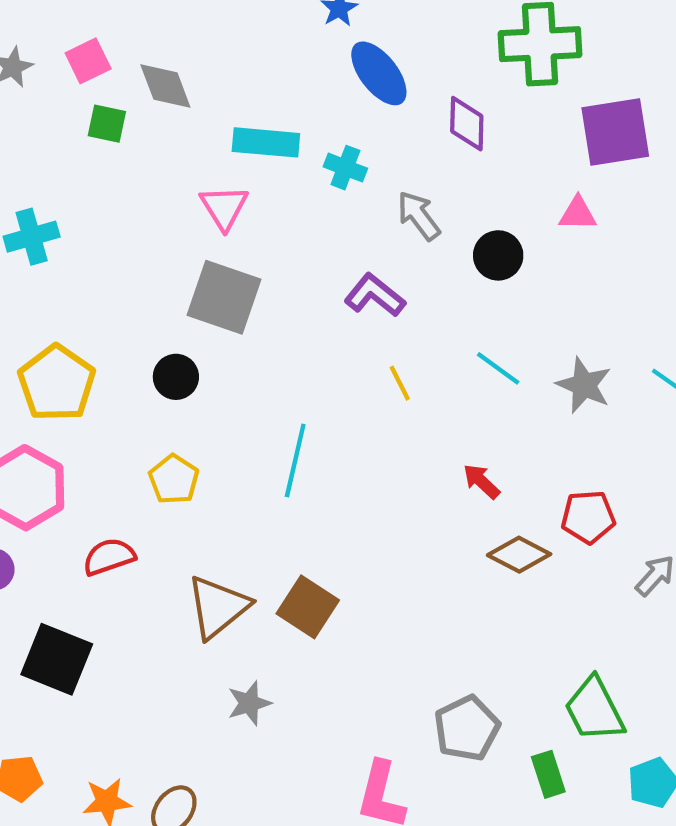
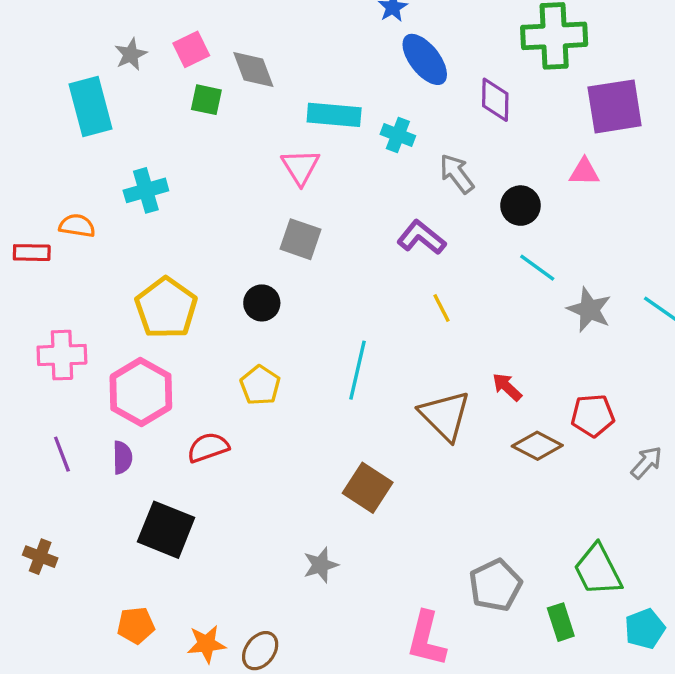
gray square: (224, 297) -> (300, 239), size x0.7
cyan line: (498, 368) -> (537, 268), moved
brown triangle: (218, 607) -> (445, 416), moved, turned -36

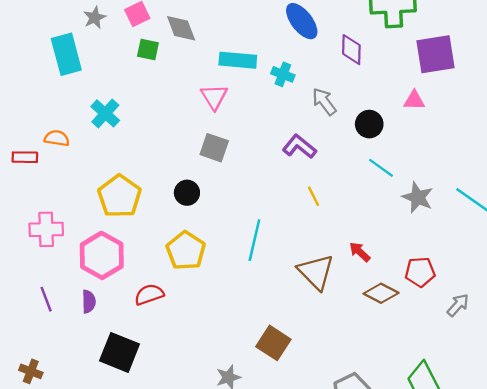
cyan cross: (146, 190) -> (105, 113), turned -32
yellow pentagon: (260, 385) -> (186, 251), size x1.4
brown square: (368, 488) -> (273, 343), moved

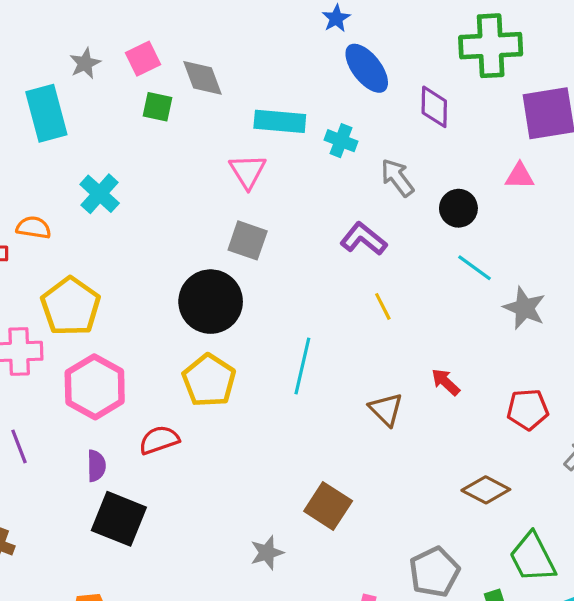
black circle: (187, 193) -> (211, 302), size x1.8
yellow pentagon: (120, 196) -> (71, 306), moved
brown triangle: (316, 272) -> (386, 409), size x0.7
brown diamond: (381, 293) -> (486, 490), moved
purple semicircle: (89, 302) -> (96, 466), moved

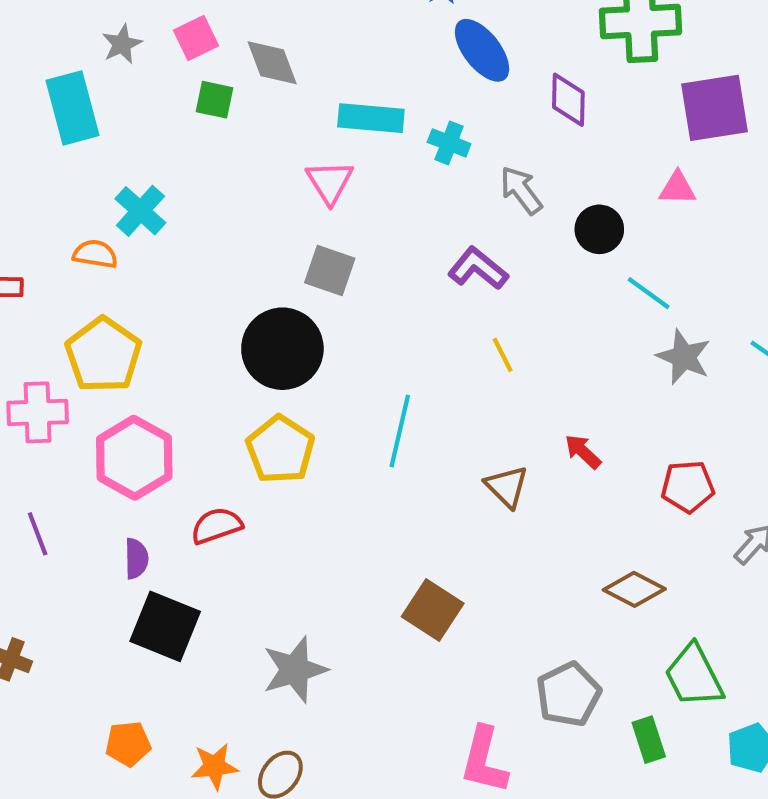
orange semicircle: (34, 228) -> (95, 254), moved
cyan line: (475, 268) -> (649, 293), moved
gray star: (267, 553) -> (295, 670), moved, size x1.5

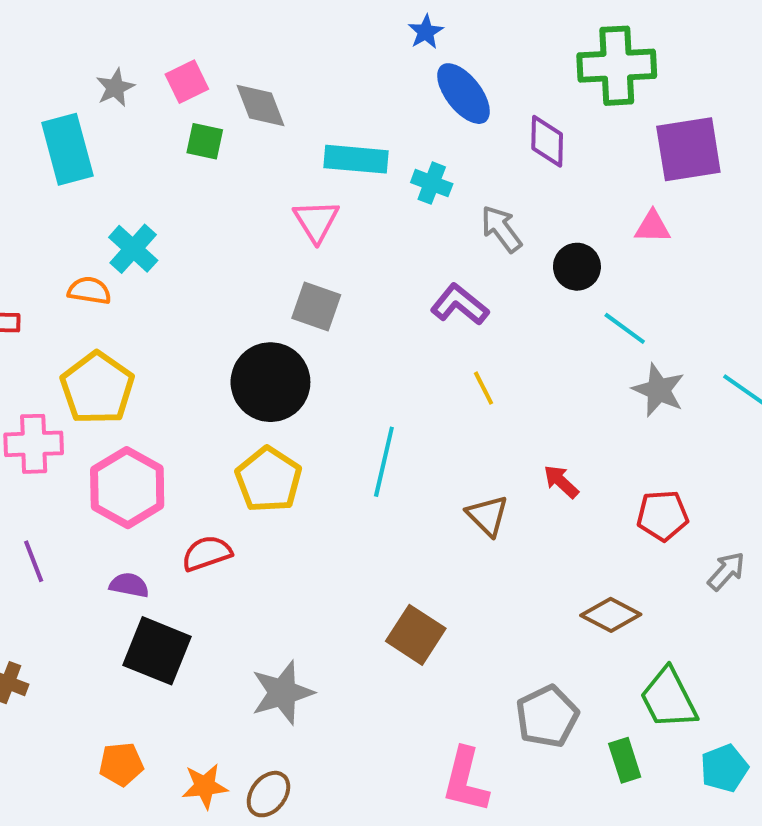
purple semicircle: (136, 559) -> (129, 585), turned -78

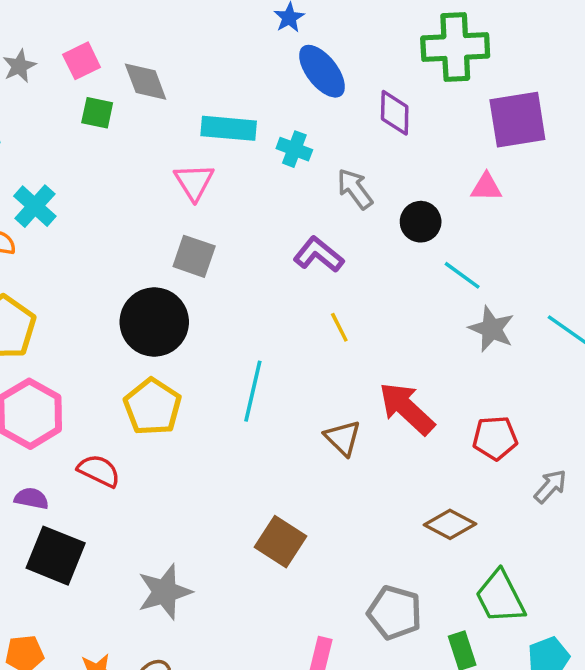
red arrow: (561, 482) -> (407, 408), size x1.8
red semicircle: (207, 553) -> (99, 471), turned 45
gray pentagon: (547, 716) -> (395, 613), turned -30

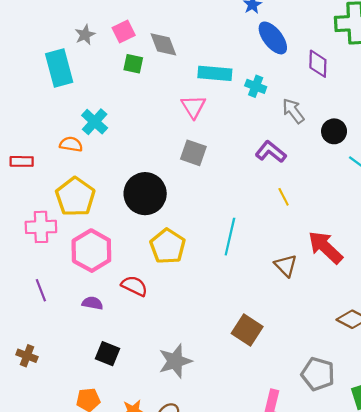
black circle: (154, 322) -> (145, 194), moved
black square: (56, 556) -> (108, 354), moved, size x0.7

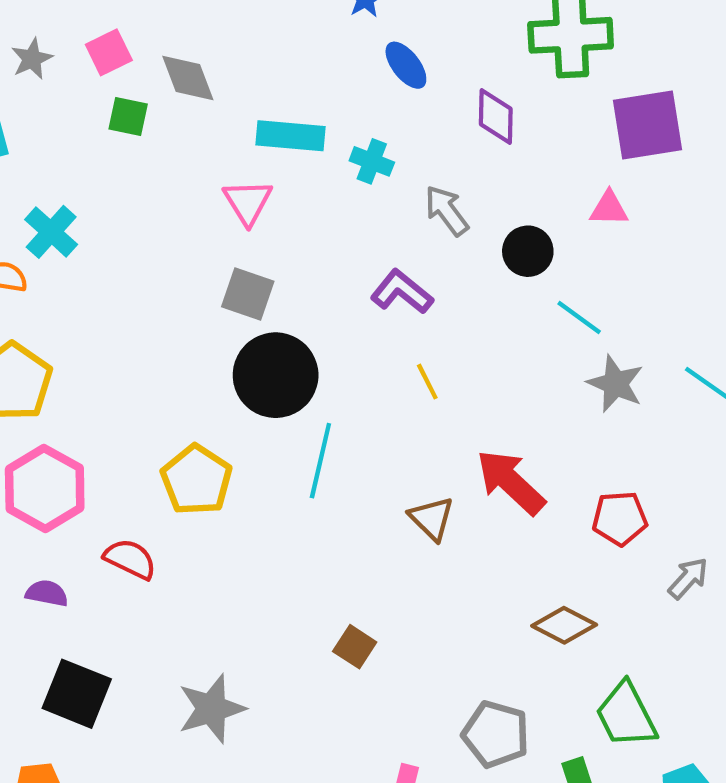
blue ellipse: (273, 38) -> (406, 65), size x0.7
black circle: (145, 194) -> (276, 375), moved
brown square: (247, 330) -> (355, 647), size x0.7
black square: (108, 354) -> (77, 694), size x1.4

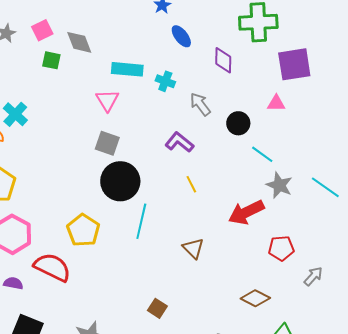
red arrow: (511, 482) -> (246, 212), moved, turned -69
red semicircle: (130, 559) -> (52, 267), size x1.5

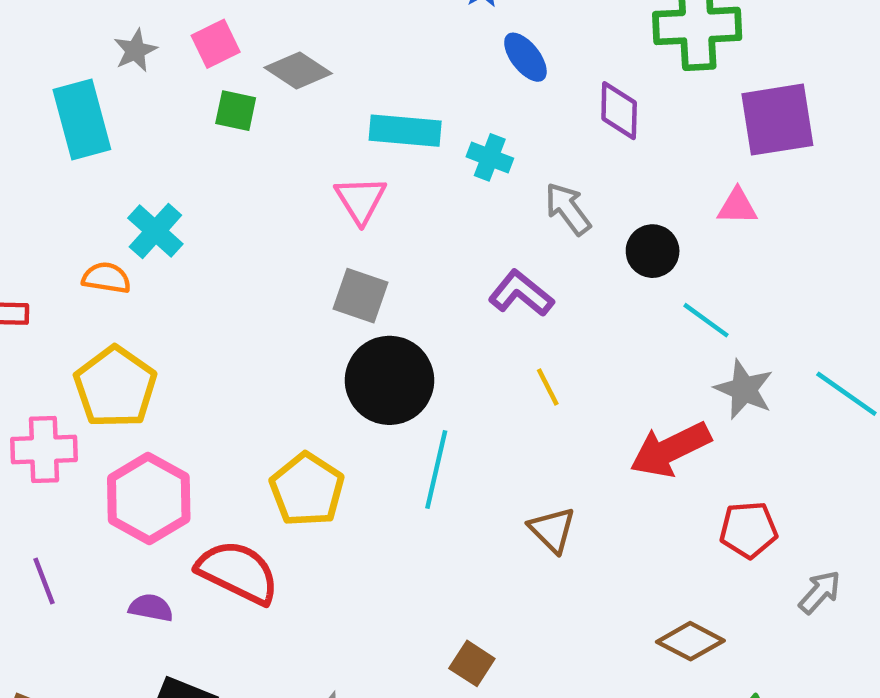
gray diamond: (79, 42) -> (298, 71), turned -36

